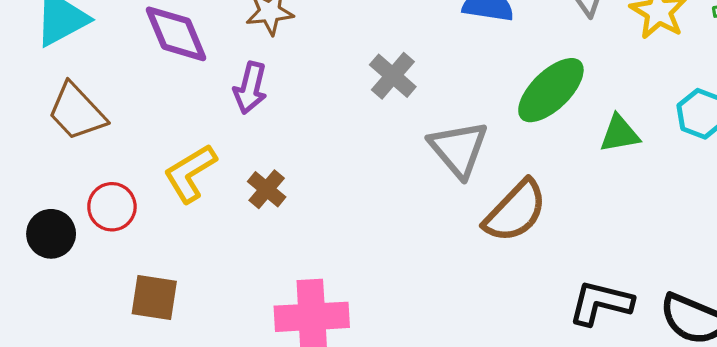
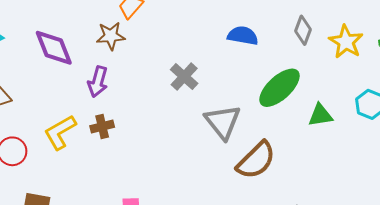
brown cross: (267, 189) -> (102, 126), moved, turned 35

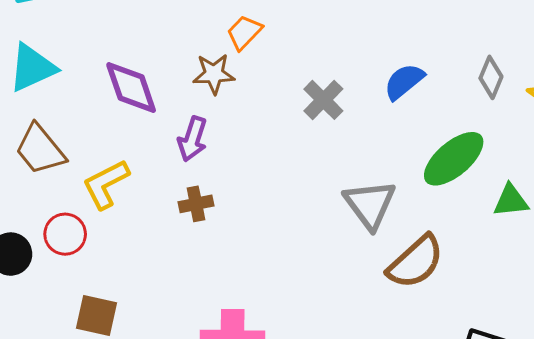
blue semicircle: (243, 36) -> (404, 82), turned -52
gray cross: (184, 77) -> (323, 100), moved
yellow L-shape: (60, 132) -> (106, 184), moved

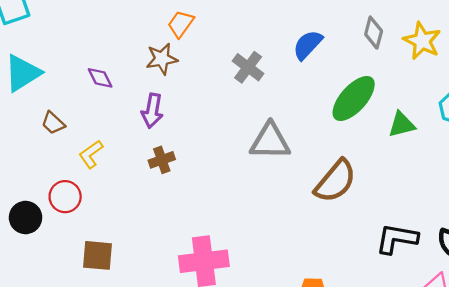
purple diamond: (131, 88) -> (100, 78), size x0.6
brown trapezoid: (40, 149) -> (53, 123), moved, size x0.6
yellow L-shape: (106, 184) -> (91, 154), size x0.7
gray triangle: (370, 204) -> (270, 141), moved, turned -45

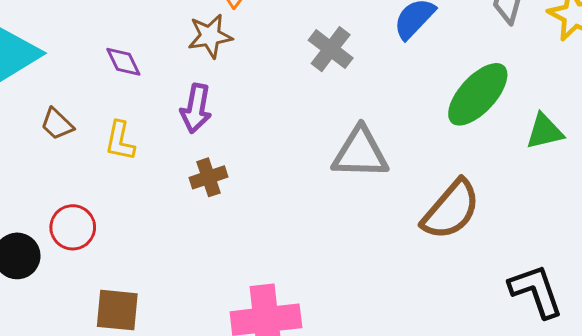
yellow L-shape: (91, 154) -> (120, 141), moved, turned -44
black L-shape: (397, 239) -> (536, 291), turned 60

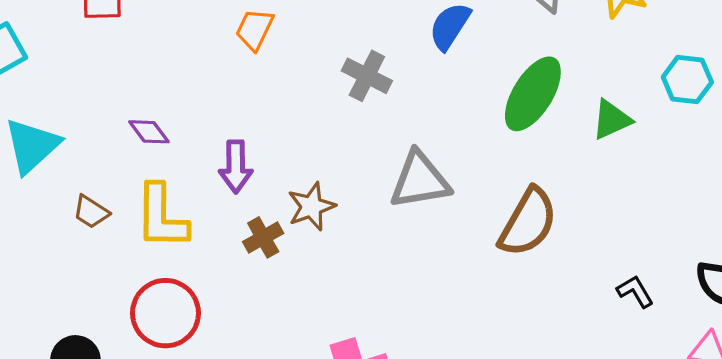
brown star: (210, 36) -> (311, 207), moved
yellow L-shape: (120, 141) -> (161, 217), size x1.6
red circle: (73, 227) -> (165, 313), moved, size x1.4
black L-shape: (536, 291) -> (635, 291), size x0.6

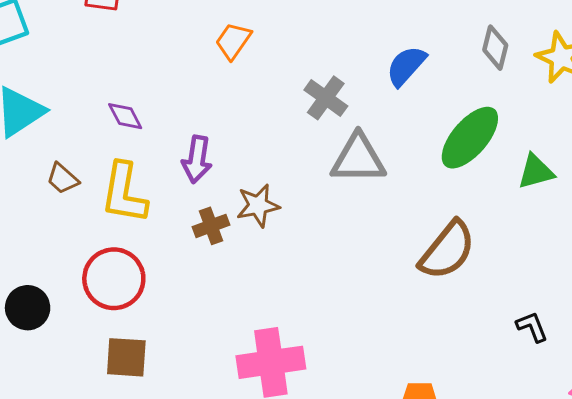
gray triangle: (420, 180) -> (358, 159), moved

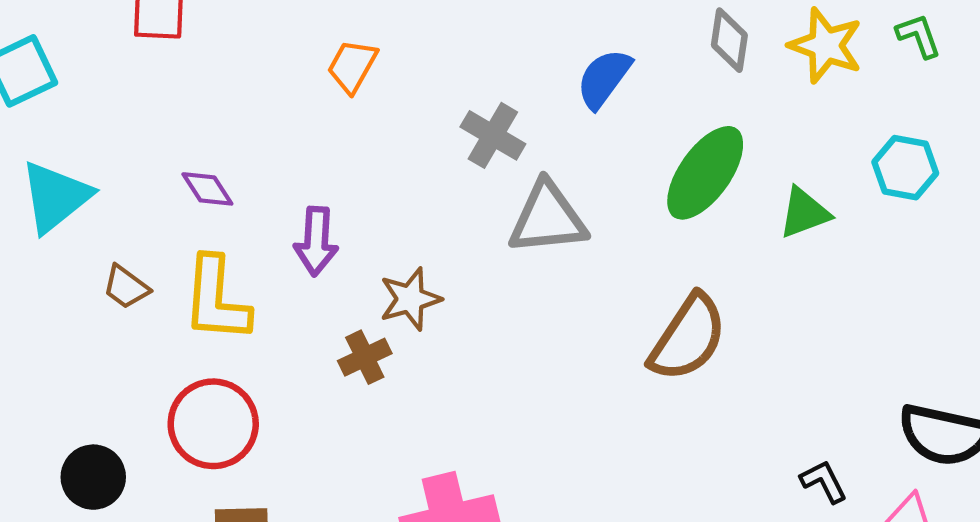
brown cross: (211, 226) -> (365, 357), moved
black L-shape: (532, 327) -> (824, 481), moved

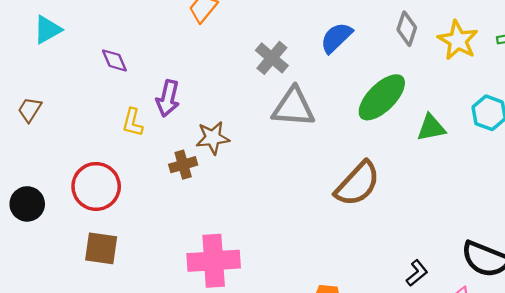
cyan triangle: (55, 197) -> (47, 30), moved, size x0.7
brown trapezoid: (126, 287) -> (30, 110), moved, turned 76
yellow L-shape: (216, 299) -> (133, 122), moved, size x0.6
black L-shape: (824, 481) -> (417, 273), turned 68

